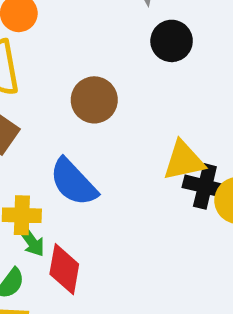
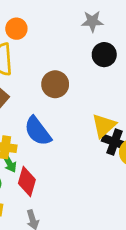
yellow triangle: (184, 161) -> (104, 126), turned -36

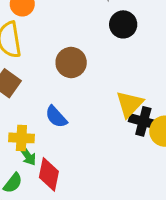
blue semicircle: (38, 131) -> (56, 117), size x0.7

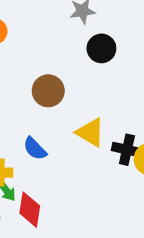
yellow triangle: (130, 104) -> (90, 132), moved, turned -40

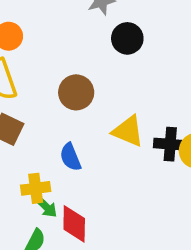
blue semicircle: (35, 149) -> (70, 157), turned 30

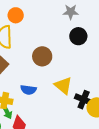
blue semicircle: (70, 157) -> (28, 90), turned -77

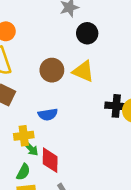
yellow triangle: (63, 86) -> (83, 71), moved

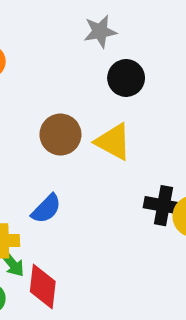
blue semicircle: (48, 114) -> (46, 209), turned -42

